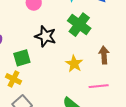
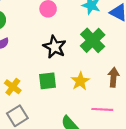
green square: (22, 58) -> (48, 81), moved

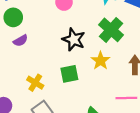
yellow star: (80, 81) -> (100, 61), moved

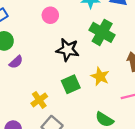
yellow star: (100, 61) -> (100, 76), moved
yellow cross: (35, 83) -> (39, 100), turned 35

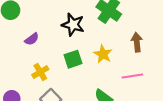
purple semicircle: (16, 62) -> (32, 39), moved

